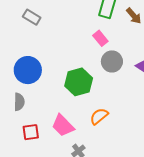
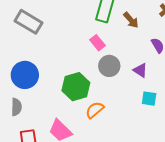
gray rectangle: (32, 17) -> (28, 22), size x1.5
orange semicircle: (99, 116) -> (95, 110), moved

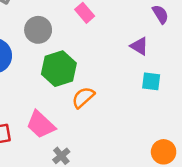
gray circle: (109, 66) -> (38, 30), moved

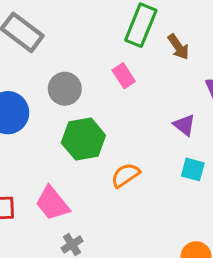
orange semicircle: (83, 97) -> (125, 175), moved

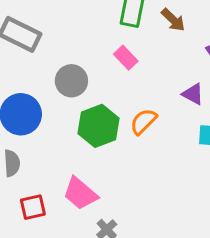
orange semicircle: (125, 175) -> (143, 121), moved

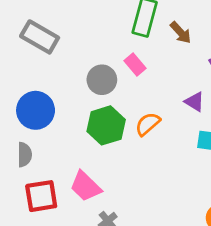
gray circle: (71, 81) -> (102, 80), moved
red square: (33, 207) -> (41, 196), size x1.4

